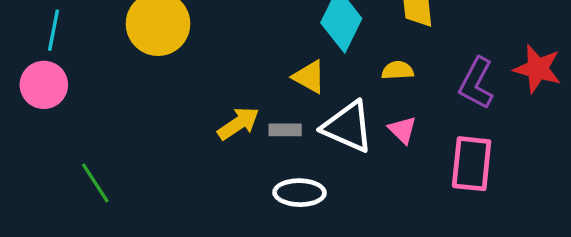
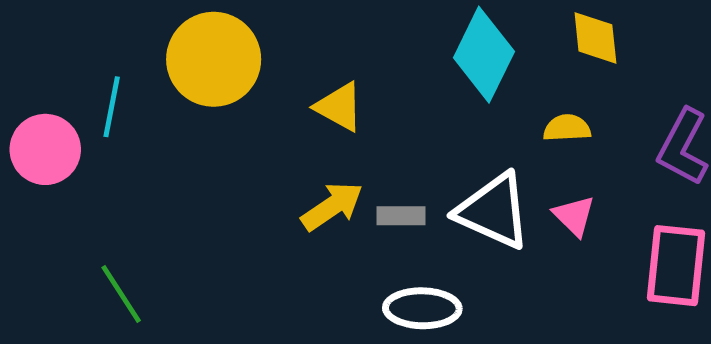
cyan line: (53, 30) -> (112, 107), moved
yellow triangle: (309, 77) -> (339, 107), moved

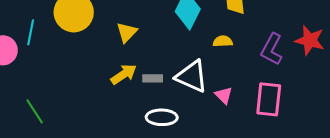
yellow triangle: (339, 107) -> (127, 32), turned 45
pink triangle: (574, 216) -> (224, 95), moved

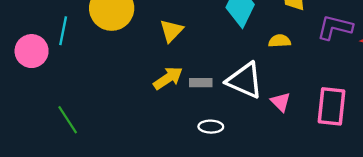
purple L-shape: (272, 49) -> (335, 27), moved, turned 76
white ellipse: (162, 117) -> (211, 127), size x0.7

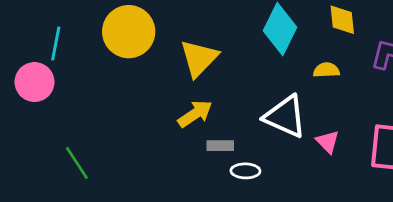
cyan line: (63, 31) -> (56, 44), moved
yellow triangle: (171, 31) -> (199, 58), size x1.4
gray rectangle: (201, 83) -> (220, 146), moved

